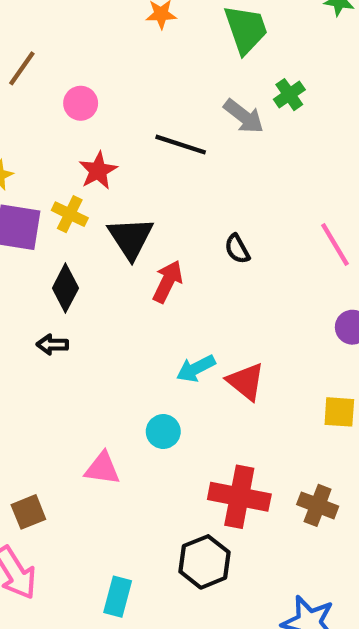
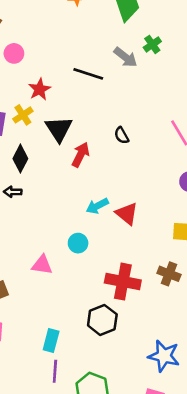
pink circle: (81, 103) -> (14, 53), moved
yellow cross: (70, 214) -> (23, 115), turned 30
brown cross: (318, 505) -> (169, 274), moved

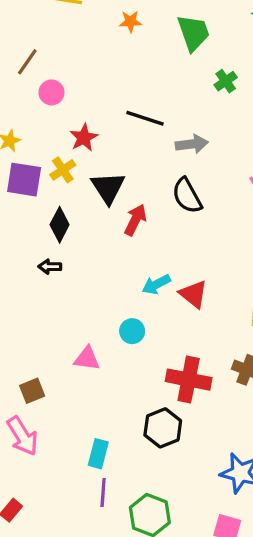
gray arrow: (125, 57) -> (192, 144), moved, turned -45
black semicircle: (122, 135) -> (187, 196), size x1.6

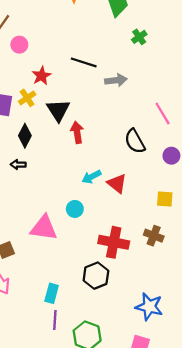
black semicircle: (187, 196) -> (135, 141), moved
red arrow: (135, 220) -> (77, 132), turned -35
pink triangle: (87, 359) -> (44, 228), size x1.5

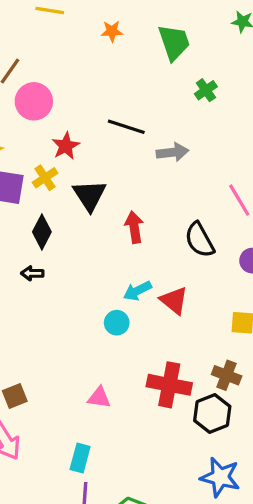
pink circle: (19, 45) -> (34, 101), size x1.5
red arrow: (77, 132) -> (134, 227), moved
cyan circle: (75, 209) -> (117, 323), moved
pink triangle: (44, 228) -> (99, 398), moved, size x0.6
black hexagon: (96, 276) -> (212, 413), moved

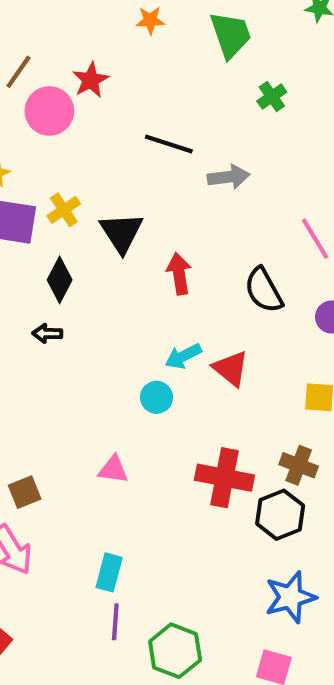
red star: (66, 146) -> (91, 80), moved
pink triangle: (99, 398) -> (113, 469), moved
blue star: (220, 477) -> (290, 597), turned -30

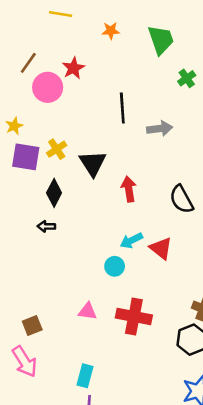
black line: (169, 144) -> (122, 108), turned 68
red cross: (224, 478) -> (134, 316), moved

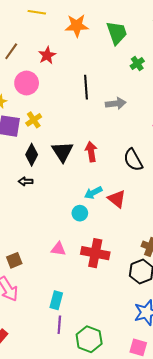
orange star: (111, 31) -> (77, 26), size x1.6
pink circle: (48, 87) -> (27, 83), moved
black triangle: (93, 163) -> (62, 152), moved

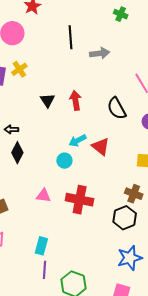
green cross: (137, 64) -> (121, 14), turned -32
black triangle: (62, 152) -> (47, 100), size x0.7
black diamond: (32, 155) -> (17, 153), moved

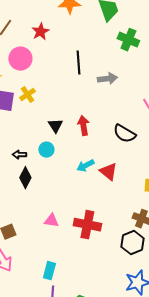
green cross: (121, 14) -> (128, 40), size x1.5
black semicircle: (117, 108) -> (124, 134), turned -30
cyan circle: (64, 161) -> (46, 150), moved

